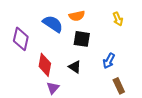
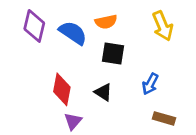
yellow arrow: (118, 19) -> (163, 26), size x1.5
purple diamond: (21, 39) -> (34, 26), moved
brown rectangle: (119, 86) -> (164, 118), turned -49

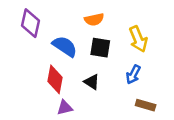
yellow arrow: (163, 26) -> (138, 39), moved
blue semicircle: (73, 33) -> (65, 46), moved
purple triangle: (73, 121) -> (65, 108), turned 35

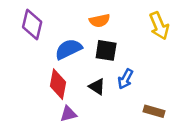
yellow arrow: (138, 39) -> (159, 26), moved
blue semicircle: (65, 46) -> (68, 49), turned -60
blue arrow: (133, 75) -> (125, 79), moved

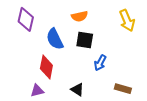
blue semicircle: (68, 49) -> (55, 39), turned -90
black triangle: (97, 87) -> (77, 90), moved
purple triangle: (68, 114) -> (37, 91), moved

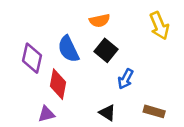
purple diamond: (26, 19) -> (32, 58), moved
black square: (85, 40) -> (106, 50), turned 30
black triangle: (77, 90) -> (107, 113), moved

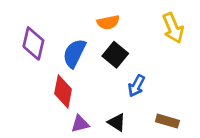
blue semicircle: (68, 49) -> (74, 53), turned 52
purple diamond: (32, 58) -> (33, 43), moved
purple triangle: (46, 114) -> (80, 124), moved

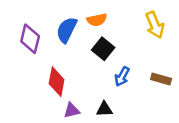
blue semicircle: (74, 53) -> (67, 30), moved
brown rectangle: (167, 121) -> (161, 79), moved
black triangle: (117, 122) -> (104, 109), turned -36

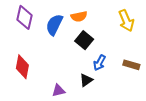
purple diamond: (30, 39) -> (24, 17), moved
red diamond: (57, 82) -> (22, 67), moved
black triangle: (104, 109) -> (86, 80), moved, turned -32

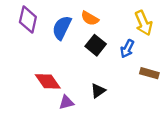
orange semicircle: (79, 16) -> (90, 18), turned 42
blue arrow: (100, 63) -> (127, 49), moved
red diamond: (22, 67) -> (48, 81), moved, turned -45

